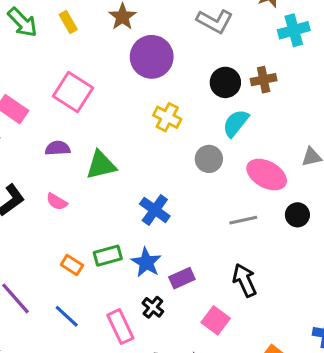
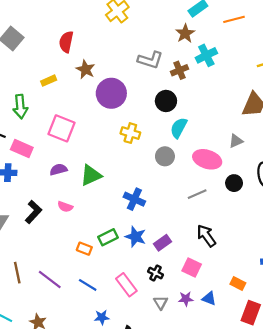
green arrow: (22, 22) -> (20, 107), moved, turned 50
yellow rectangle: (68, 22) -> (49, 81), turned -72
brown cross: (264, 80) -> (180, 70), moved
black cross: (153, 307) -> (155, 273), moved

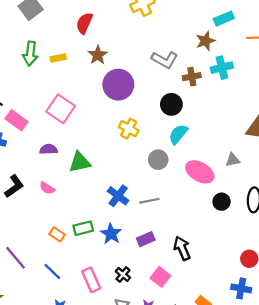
green arrow: (20, 107) -> (30, 54), moved
gray line: (197, 194) -> (149, 201), moved
purple rectangle: (162, 243) -> (146, 239), moved

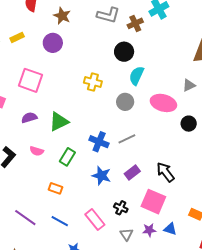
brown star: (98, 55) -> (62, 16), moved
purple circle: (118, 85) -> (53, 43), moved, size x0.7
green rectangle: (83, 228) -> (67, 157), moved, turned -30
pink square: (160, 277) -> (153, 202), size x1.4

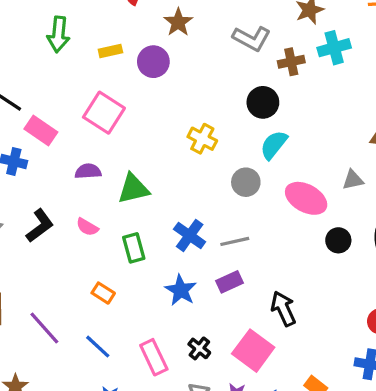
yellow rectangle: (17, 37) -> (110, 51), moved
green rectangle: (67, 157) -> (134, 248), turned -60
purple rectangle: (132, 172) -> (229, 282), moved

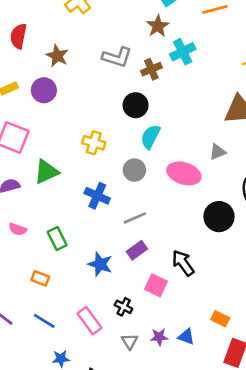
green triangle: (133, 189) -> (46, 172), moved
blue cross: (190, 236) -> (97, 196), moved
black circle: (338, 240) -> (219, 217), moved, size x1.5
pink square: (253, 351) -> (156, 285), moved, size x0.7

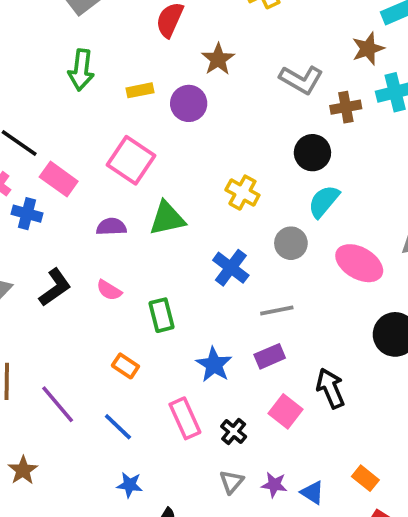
pink rectangle: (89, 321) -> (185, 418), moved

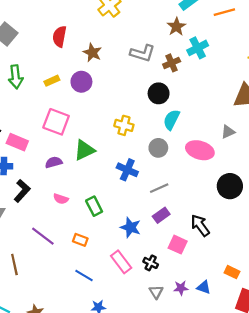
black L-shape: (55, 287) -> (22, 191), moved
purple line: (58, 404) -> (43, 236), moved

